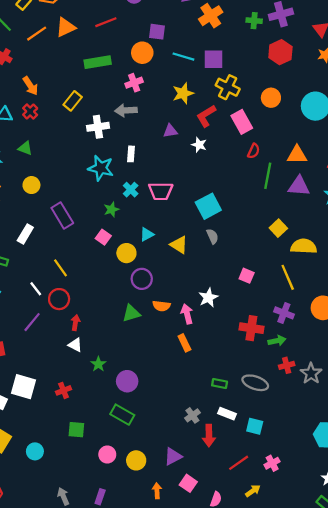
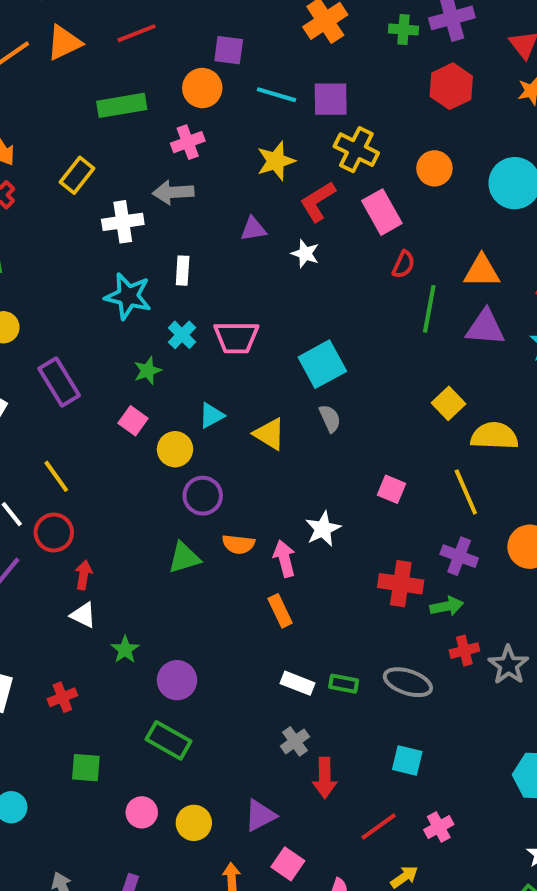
white rectangle: (227, 414) -> (297, 683), moved

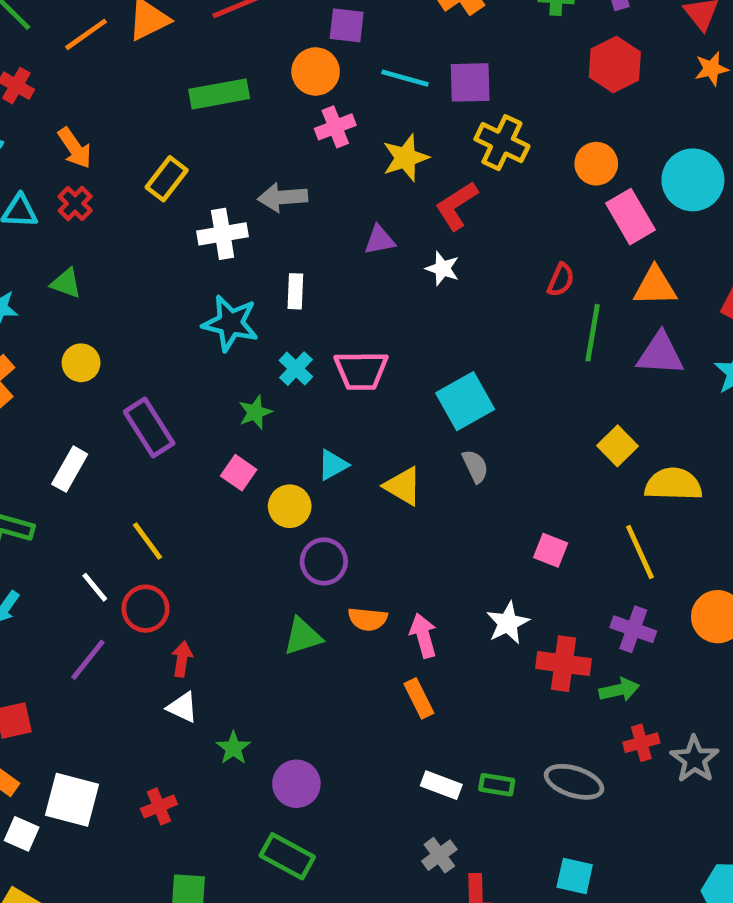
pink cross: (188, 142) -> (335, 127), moved
pink rectangle: (382, 212) -> (630, 217), moved
white star: (323, 529) -> (508, 623), moved

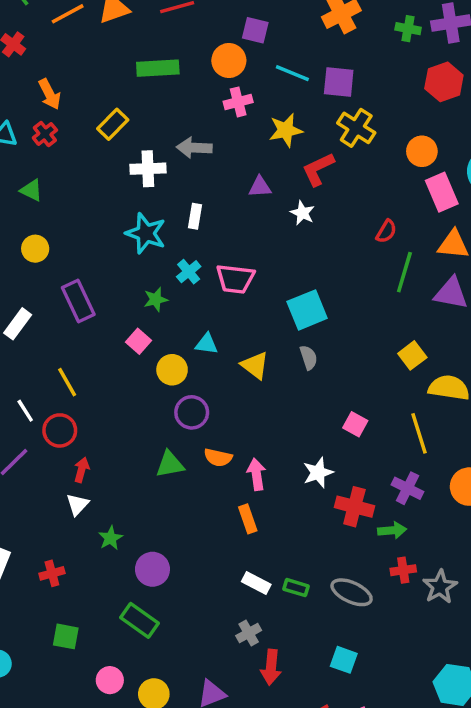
cyan triangle: (333, 465) -> (207, 344), turned 30
white triangle: (182, 707) -> (78, 504), turned 40

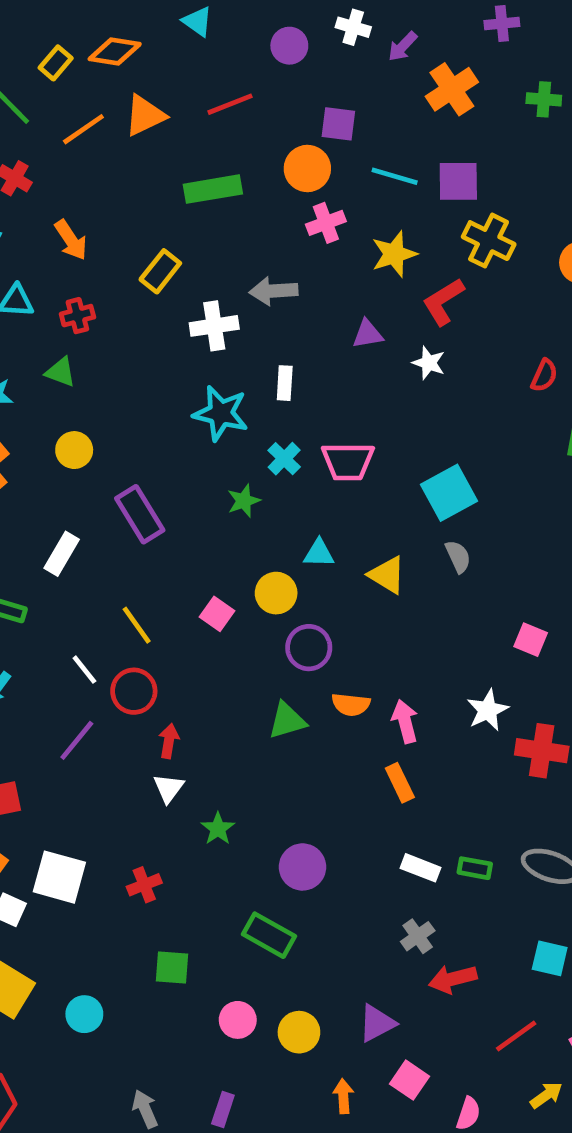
red cross: (45, 134) -> (77, 316), moved, turned 30
pink square: (138, 341) -> (217, 614), moved
purple circle: (152, 569) -> (302, 867), moved
red arrow: (271, 667) -> (453, 979), turned 76

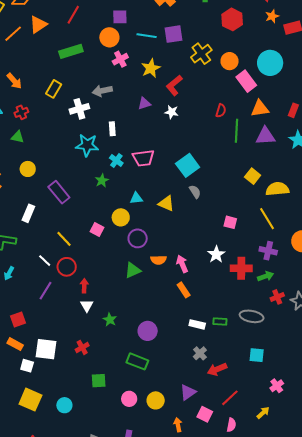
red line: (230, 104) -> (73, 15), turned -30
yellow cross: (489, 241) -> (201, 54), moved, turned 35
red line: (516, 1036) -> (230, 398), moved

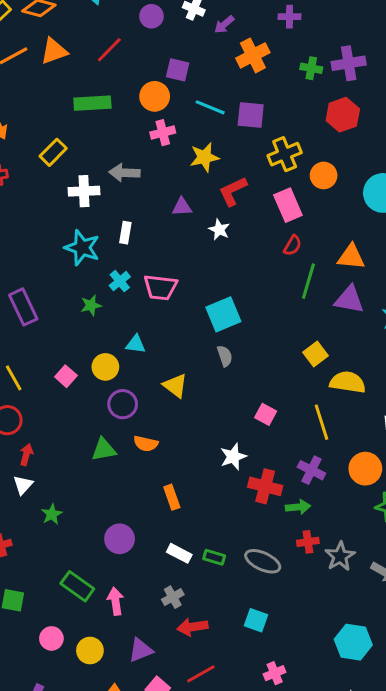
pink rectangle: (246, 81) -> (288, 205), moved
yellow triangle: (166, 203) -> (175, 386), moved
pink arrow: (182, 264) -> (116, 601), moved
purple circle: (148, 331) -> (120, 539), moved

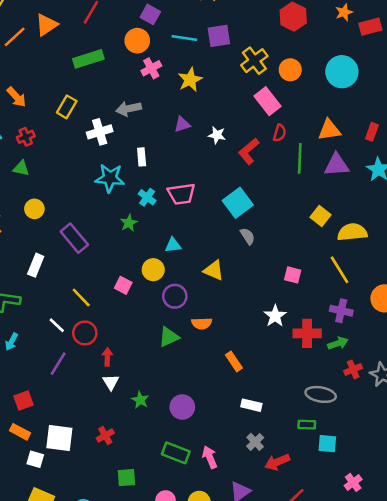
purple square: (178, 70) -> (150, 14), turned 30
red L-shape: (233, 191) -> (249, 151), moved
purple circle: (120, 539) -> (182, 407), moved
green rectangle: (214, 557) -> (307, 425), moved

